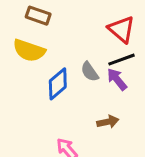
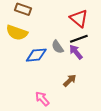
blue diamond: (58, 84) -> (36, 55), turned 35
brown arrow: (108, 122) -> (70, 80), turned -32

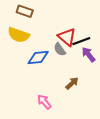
red triangle: (79, 18) -> (67, 37), moved
purple arrow: (76, 52) -> (88, 54), moved

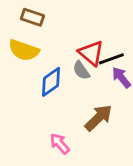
blue diamond: (38, 58) -> (51, 82), turned -30
brown arrow: (72, 83) -> (98, 118), size x1.5

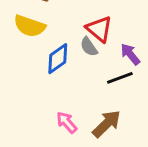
black line: (111, 59) -> (120, 78), moved
brown arrow: (98, 118) -> (107, 124), moved

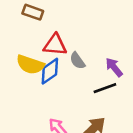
yellow semicircle: (30, 26) -> (30, 65), moved
red triangle: (99, 29) -> (55, 45), moved, turned -35

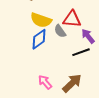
red triangle: (55, 45) -> (72, 19), moved
yellow semicircle: (30, 65) -> (41, 20), moved

